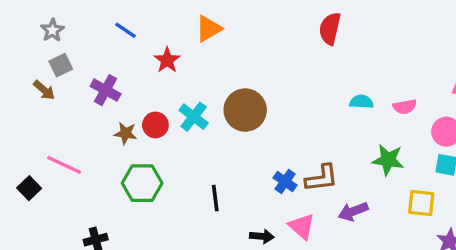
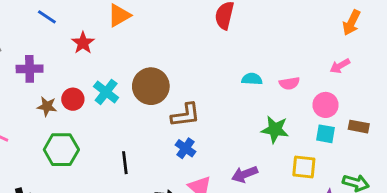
purple cross: (106, 90) -> (30, 69), turned -30
brown L-shape: (322, 178) -> (185, 115), moved

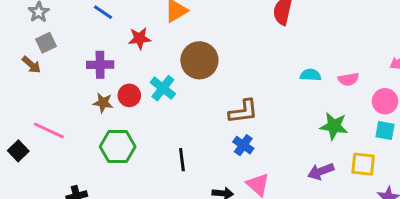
red star: (83, 43) -> (140, 38), turned 30
purple cross: (30, 69) -> (100, 65), moved
brown circle: (151, 86) -> (199, 60), moved
purple arrow: (245, 174) -> (321, 171), moved

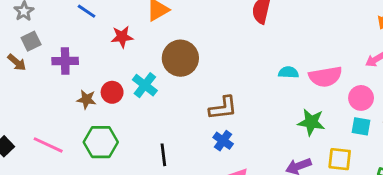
purple cross: (100, 65) -> (65, 61), moved
pink semicircle: (348, 79) -> (325, 77), size x1.6
pink line: (49, 130) -> (48, 145), moved

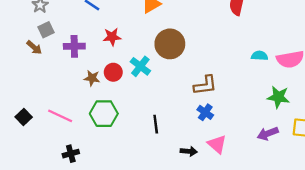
red star: (122, 37) -> (112, 37), moved

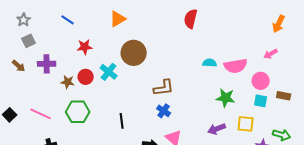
purple cross: (74, 46) -> (47, 64), moved
brown arrow: (34, 47) -> (19, 66), moved

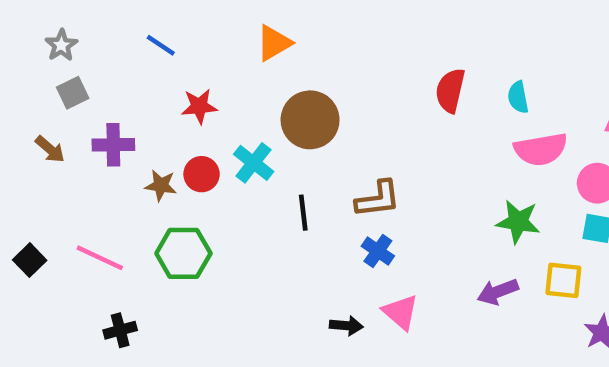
red semicircle: (191, 19) -> (450, 90), moved
cyan semicircle: (210, 63) -> (518, 97), moved, turned -104
black line: (122, 121) -> (303, 213), moved

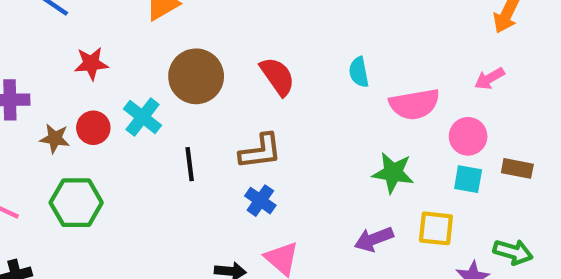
red semicircle: (450, 90) -> (277, 76), moved, turned 132
cyan semicircle: (518, 97) -> (359, 72), moved

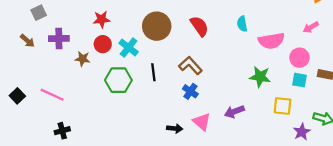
red circle: (93, 128) -> (103, 44), moved
brown L-shape: (260, 151) -> (190, 65), turned -125
green hexagon: (76, 203) -> (118, 80), moved
purple arrow: (374, 239) -> (234, 112), moved

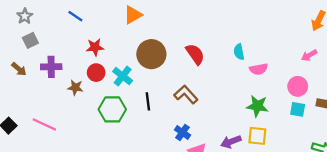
pink semicircle: (271, 41) -> (259, 69), moved, size x0.7
blue cross: (190, 91) -> (182, 132), moved
yellow square: (283, 106) -> (257, 136), moved

